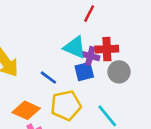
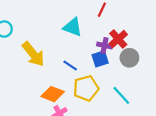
cyan triangle: (75, 47) -> (73, 27), moved
red cross: (107, 49) -> (118, 39), turned -36

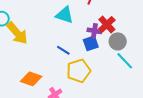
yellow arrow: (33, 54) -> (17, 33), moved
orange diamond: (53, 94) -> (31, 79), moved
cyan line: (121, 95) -> (125, 61), moved

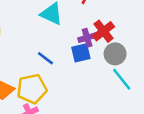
purple cross: (94, 31) -> (87, 38), turned -32
yellow pentagon: (79, 71) -> (32, 89), moved

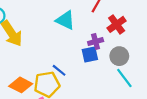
red cross: (103, 31) -> (117, 24), moved
blue line: (45, 58) -> (59, 70), moved

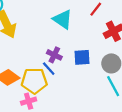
purple cross: (96, 42) -> (54, 55), moved, turned 32

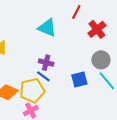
blue square: (82, 57) -> (79, 80), moved

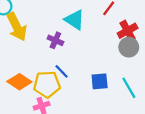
gray circle: (101, 60) -> (129, 47), moved
purple cross: (46, 63) -> (55, 40), moved

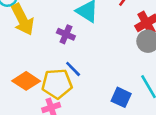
blue square: (100, 81) -> (121, 97), moved, turned 30

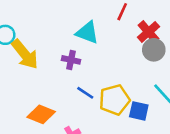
yellow pentagon: (57, 84) -> (114, 100), moved

